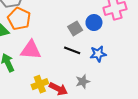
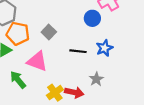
gray square: (75, 28) -> (49, 32), moved
pink triangle: (31, 50) -> (37, 61), turned 30

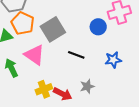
gray square: (49, 32) -> (53, 29), size x1.6
blue star: (104, 48) -> (113, 60), moved

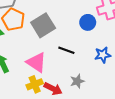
pink triangle: (35, 55) -> (36, 62), moved

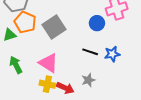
black line: (66, 50) -> (90, 52), moved
yellow cross: (35, 84) -> (47, 84), turned 35

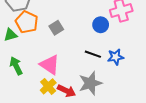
gray square: (54, 27) -> (56, 28), size x0.6
gray star: (88, 80) -> (90, 83), size x1.6
yellow cross: (47, 84) -> (48, 86), turned 35

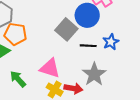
blue circle: (101, 25) -> (87, 15), size x1.5
gray square: (56, 28) -> (66, 29), moved, size x1.5

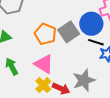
orange pentagon: (15, 34) -> (45, 34), moved
black line: (88, 46) -> (96, 42), moved

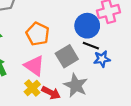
gray square: (69, 32) -> (67, 56), moved
gray star: (84, 80) -> (76, 85), turned -30

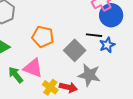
blue circle: (87, 26) -> (111, 15), moved
pink triangle: (34, 66) -> (33, 68), moved

